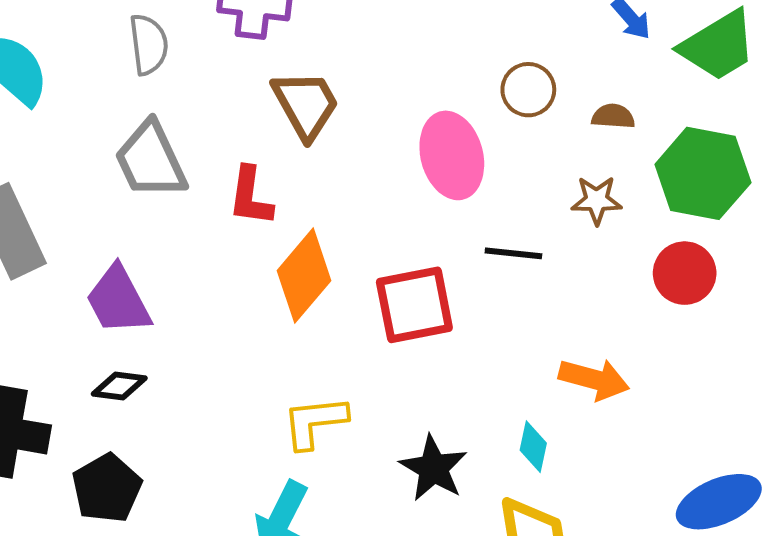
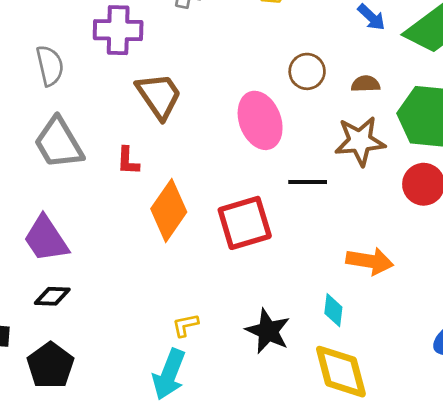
red L-shape: (250, 196) -> (128, 161), size x0.7
brown star: (597, 200) -> (360, 141), size x1.5
yellow L-shape: (315, 422) -> (185, 325), moved, size x0.6

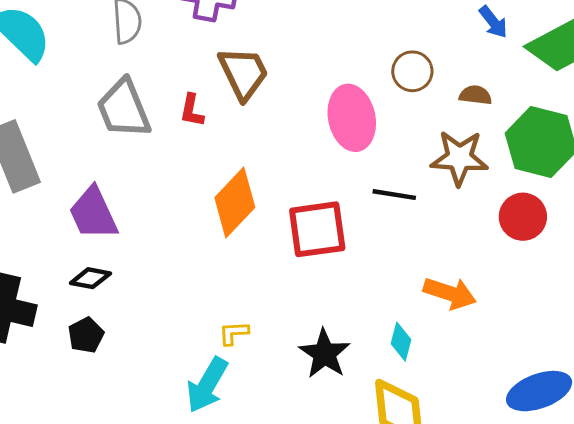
red L-shape: (128, 161) -> (192, 110), moved
black pentagon: (50, 366) -> (86, 335), moved, size x0.7

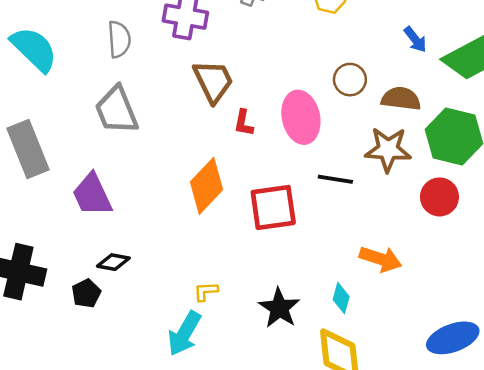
brown semicircle: (475, 95) -> (401, 99), size x1.5
red L-shape: (192, 110) -> (244, 123), moved
black diamond: (90, 278) -> (113, 262), moved

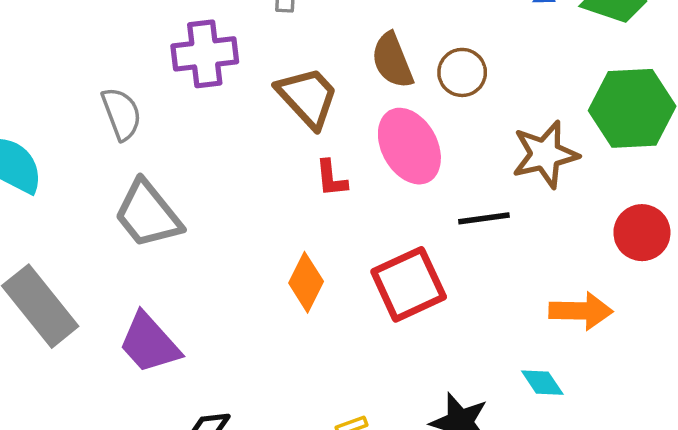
brown trapezoid: (213, 81) -> (308, 97), moved
brown semicircle: (401, 99) -> (392, 60), moved, turned -102
orange diamond: (207, 186) -> (306, 282), size x0.7
red circle: (439, 197) -> (642, 233), moved
cyan diamond: (341, 298) -> (542, 383), turned -32

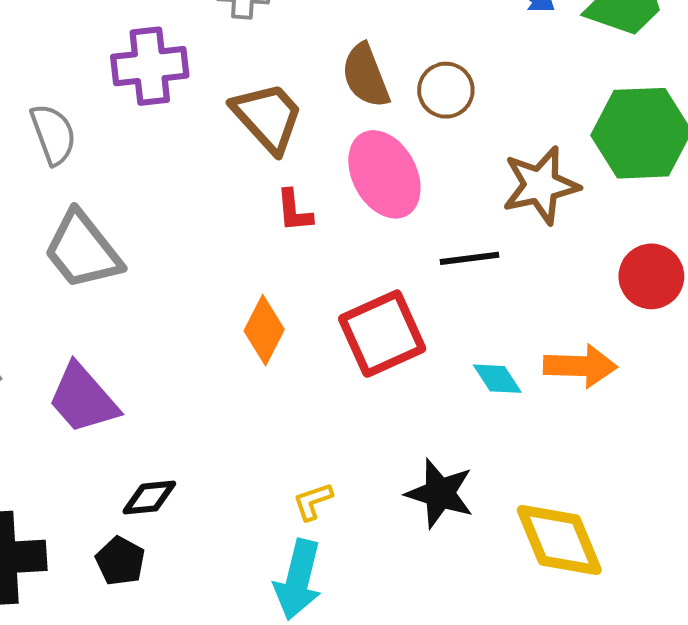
cyan diamond: (542, 383) -> (497, 379), moved

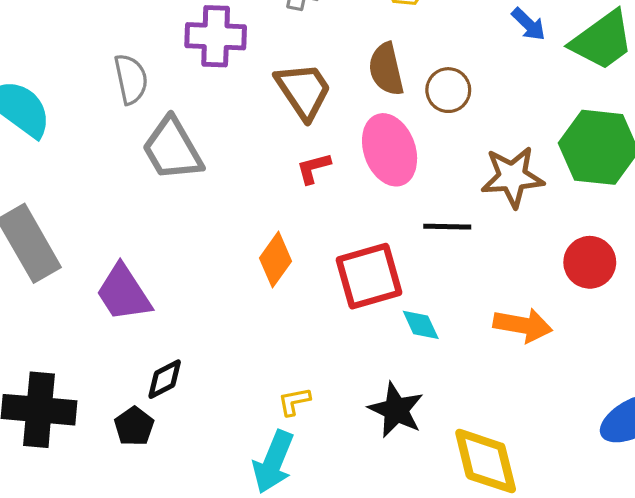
red L-shape: (294, 211) -> (313, 168), turned 72
gray trapezoid: (83, 250) -> (172, 149), moved
cyan diamond: (497, 379) -> (421, 325), moved
black diamond: (149, 498) -> (165, 379), turned -30

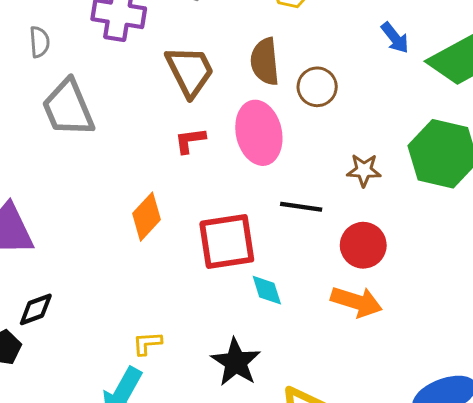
gray semicircle: (131, 79) -> (39, 42), size x0.7
brown star: (512, 177) -> (364, 170), size x0.6
red circle: (590, 262) -> (363, 245), moved

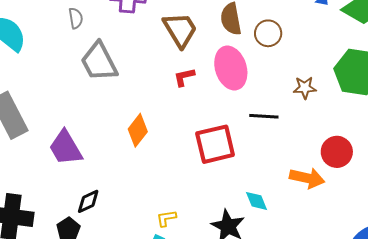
orange diamond: (147, 217) -> (138, 130), moved
red circle: (363, 245) -> (337, 152), moved
cyan diamond: (267, 290) -> (257, 201), moved

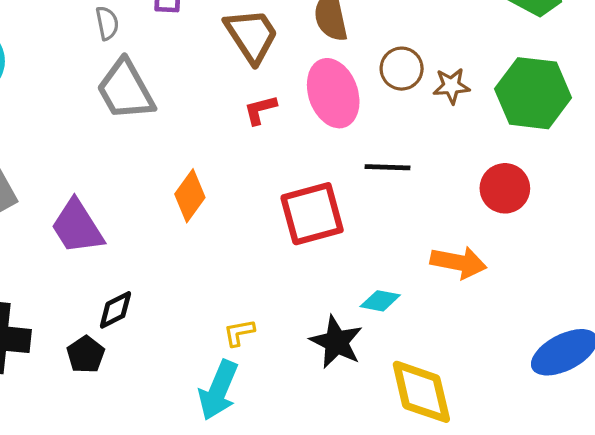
gray semicircle: (76, 18) -> (107, 23), moved
brown circle: (268, 33) -> (402, 69), moved
brown star: (305, 88) -> (451, 86), moved
red circle: (337, 152) -> (505, 188), moved
cyan diamond: (257, 201) -> (380, 301), turned -55

